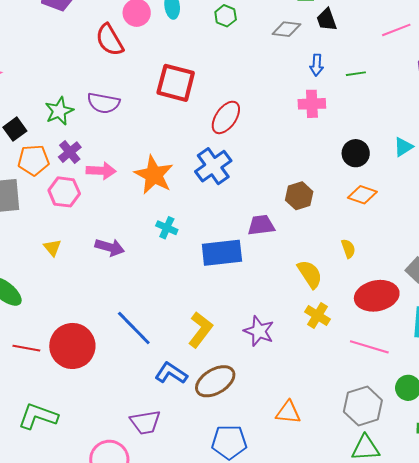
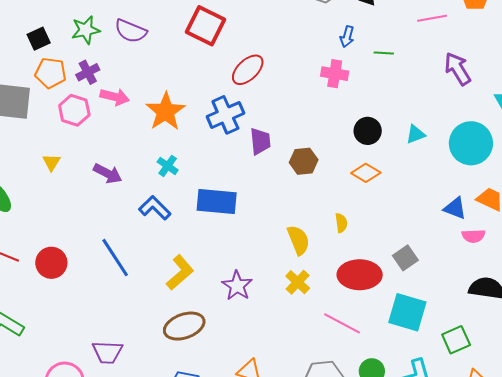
purple trapezoid: (261, 225) -> (260, 141), moved, turned 80
red circle: (72, 346) -> (51, 263), size x0.7
blue L-shape: (171, 373) -> (155, 208), moved

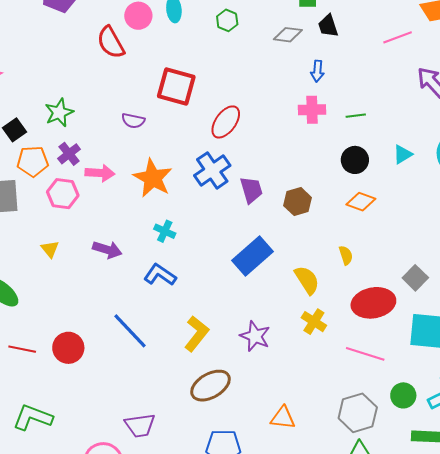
purple semicircle: (131, 31) -> (133, 121), moved, size x0.7
green line: (384, 53) -> (356, 116), moved
blue rectangle: (217, 201) -> (252, 256), moved, turned -36

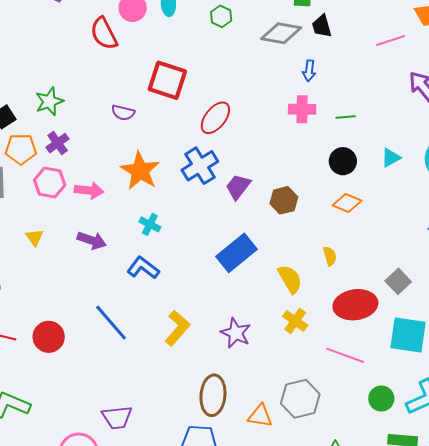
gray diamond: (288, 35) -> (281, 33), size x1.4
pink arrow: (100, 173) -> (89, 191), moved
purple trapezoid: (251, 190) -> (238, 187), turned -128
brown ellipse: (210, 386) -> (213, 395), moved, turned -57
gray hexagon: (358, 413) -> (300, 399), moved

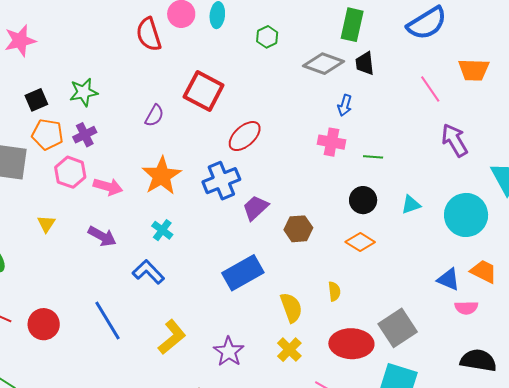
pink line: (391, 41) -> (430, 89), turned 64
purple semicircle: (123, 113) -> (154, 116), turned -85
gray square: (398, 281) -> (398, 328), size x1.5

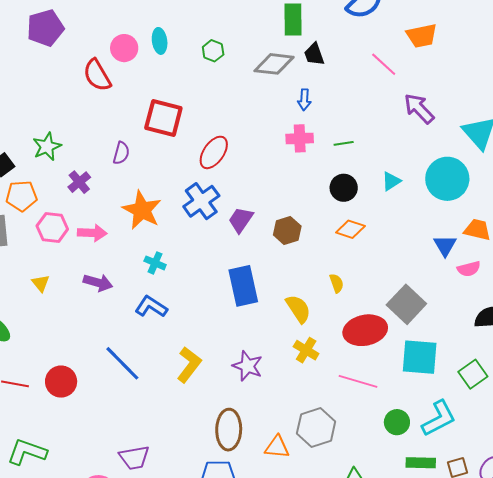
purple cross: (85, 135) -> (79, 182), moved
blue rectangle: (243, 273) -> (243, 286), turned -60
blue triangle: (448, 279) -> (445, 245), turned 50

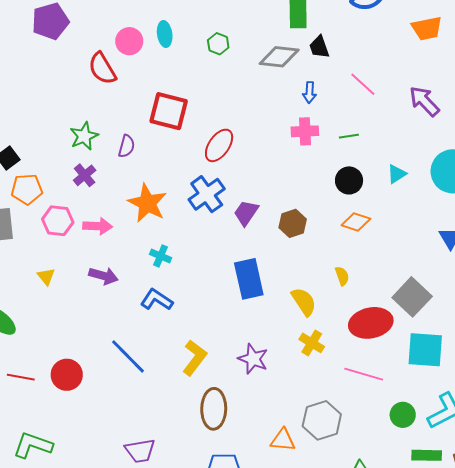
pink line: (384, 64) -> (363, 84), moved
green star: (47, 147) -> (84, 136), moved
brown ellipse: (229, 430) -> (214, 409), moved

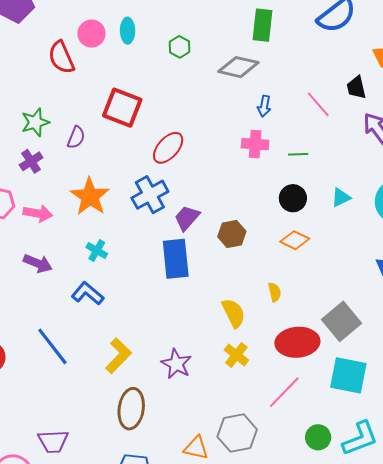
black trapezoid: (319, 47) -> (356, 87), moved
blue rectangle: (249, 279) -> (176, 259), moved
pink line: (364, 374) -> (284, 392), turned -69

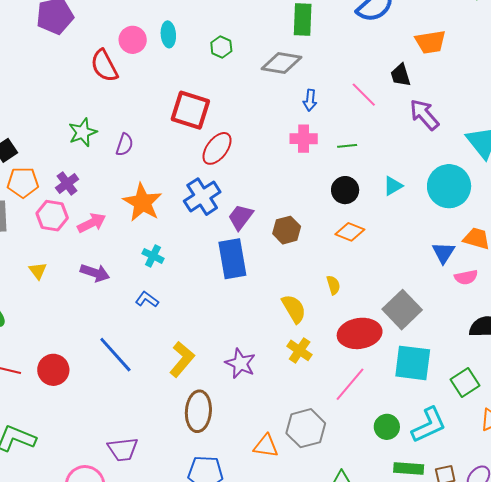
red square: (122, 108) -> (190, 110), moved
purple cross: (31, 161) -> (67, 183), moved
pink arrow: (38, 213) -> (92, 223), turned -32
blue L-shape: (88, 294) -> (147, 299), size x0.7

